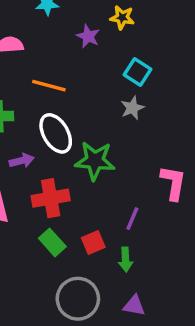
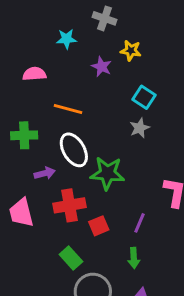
green rectangle: (52, 242) -> (71, 258), moved
red square: (93, 242) -> (99, 226), moved

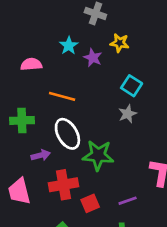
cyan star: (67, 39) -> (69, 46), moved, turned -30
purple line: (140, 223) -> (128, 201), turned 48

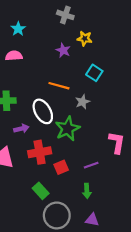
cyan star: (69, 46) -> (18, 29), moved
orange line: (62, 96) -> (59, 86), moved
gray star: (128, 114) -> (83, 102), moved
green star: (98, 155) -> (67, 129), turned -30

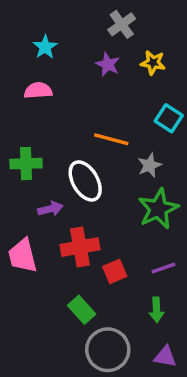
gray cross: (65, 15) -> (122, 24), turned 35
purple star: (63, 50) -> (108, 64), moved
green star: (67, 129) -> (158, 209), moved

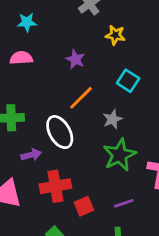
cyan star: (45, 47) -> (27, 22), turned 30
purple star: (108, 64) -> (75, 59), moved
orange line: (111, 139) -> (81, 98), turned -60

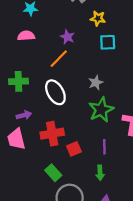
cyan square: (128, 81) -> (108, 42), moved, turned -35
orange line: (81, 98) -> (59, 59), moved
purple arrow: (31, 155) -> (24, 115), moved
purple line: (124, 203) -> (104, 147), turned -72

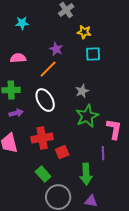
pink semicircle: (26, 36) -> (18, 58), moved
purple arrow: (24, 115) -> (16, 113), moved
purple line: (104, 147) -> (103, 153), moved
green arrow: (100, 173) -> (86, 174), size x1.5

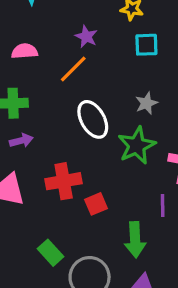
gray star: (82, 91) -> (146, 103), moved
white ellipse: (45, 100) -> (93, 119), moved
green rectangle: (43, 174) -> (51, 253), moved

